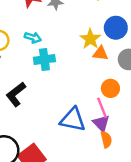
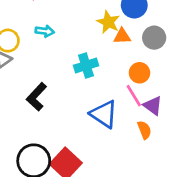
cyan cross: (44, 59) -> (86, 66), moved
blue triangle: (73, 120) -> (104, 114), turned 32
purple triangle: (101, 123) -> (153, 106), moved

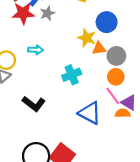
gray circle: (154, 38) -> (116, 56), moved
black L-shape: (37, 97) -> (34, 104), turned -90
orange semicircle: (144, 130) -> (123, 113), moved, turned -64

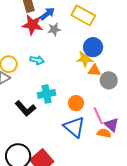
blue circle: (107, 22) -> (93, 47), moved
yellow star: (87, 38) -> (85, 59), turned -30
cyan cross: (72, 75) -> (47, 94), moved
orange circle: (116, 77) -> (76, 103), moved

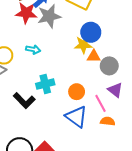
gray star: (54, 29) -> (49, 16), size x1.6
purple triangle: (112, 125) -> (115, 90), moved

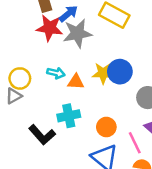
blue circle: (91, 32) -> (120, 72), moved
yellow star: (83, 45) -> (103, 73), moved
orange triangle: (94, 56) -> (76, 82), moved

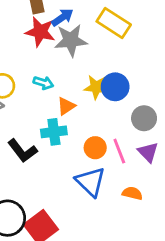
orange triangle: (76, 82) -> (66, 106), moved, turned -42
pink line: (135, 143) -> (119, 151), moved

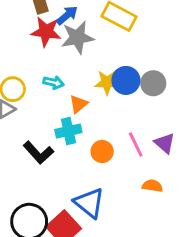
gray circle: (144, 118) -> (153, 83), moved
orange circle: (95, 148) -> (102, 151), moved
blue triangle: (91, 182) -> (89, 203), moved

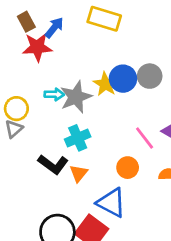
gray star: (78, 37) -> (76, 97), moved
yellow star: (107, 82) -> (105, 84), turned -30
orange triangle: (78, 104) -> (79, 173), moved
orange circle: (102, 151) -> (128, 168), moved

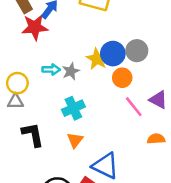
gray star: (76, 97) -> (71, 71), size x0.6
gray triangle: (14, 129) -> (15, 102), turned 42
black L-shape: (53, 164) -> (33, 135), moved, turned -136
orange circle: (128, 168) -> (122, 78), moved

